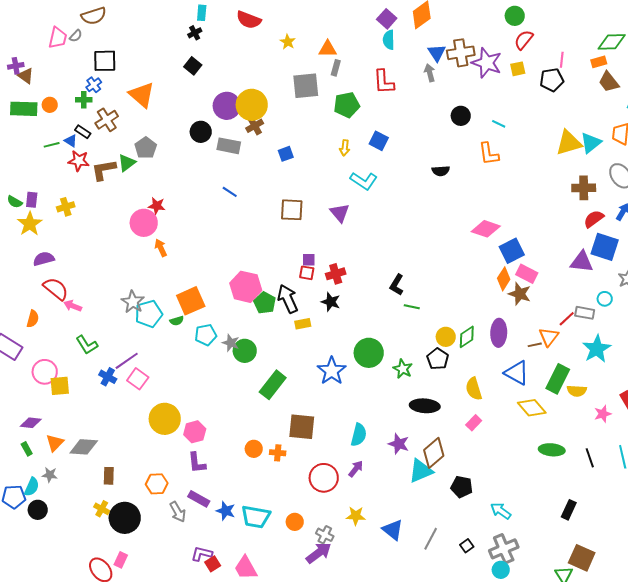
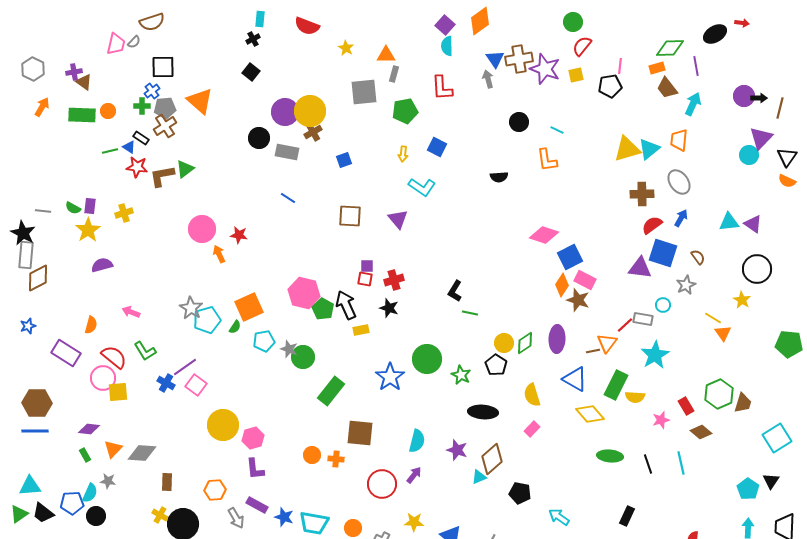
gray pentagon: (146, 148) -> (165, 108), moved, turned 30
red star: (157, 206) -> (239, 235), moved
red semicircle: (56, 289) -> (114, 357), moved
green semicircle: (177, 321) -> (235, 327), turned -40
cyan triangle: (421, 471) -> (479, 477), size x0.6

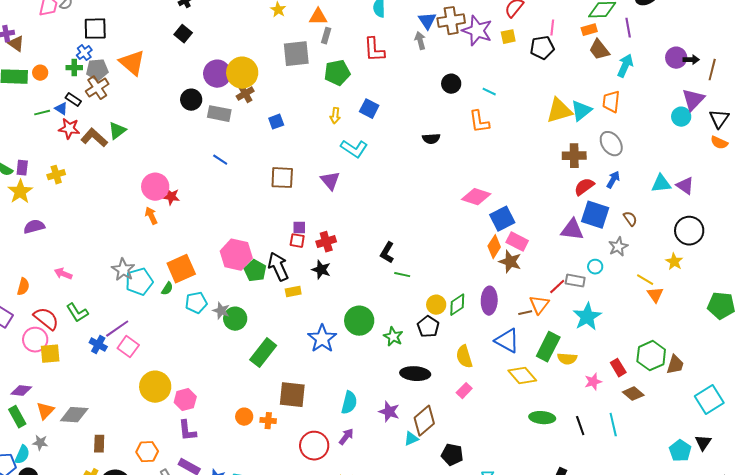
brown L-shape: (162, 176) -> (94, 138), turned 52
pink circle: (202, 229) -> (155, 187), moved
green rectangle: (85, 455) -> (17, 417), size x1.5

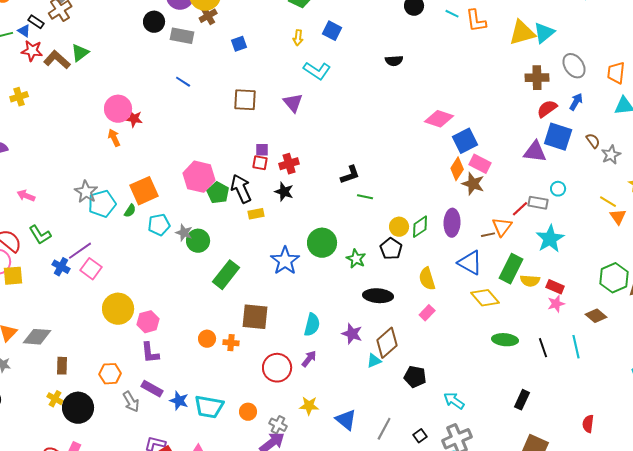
orange trapezoid: (611, 102) -> (616, 73), moved
orange L-shape: (479, 122) -> (476, 21), moved
gray star: (618, 247) -> (611, 155), moved
black L-shape: (387, 253) -> (350, 175), turned -140
red rectangle: (618, 368) -> (555, 287), moved, turned -36

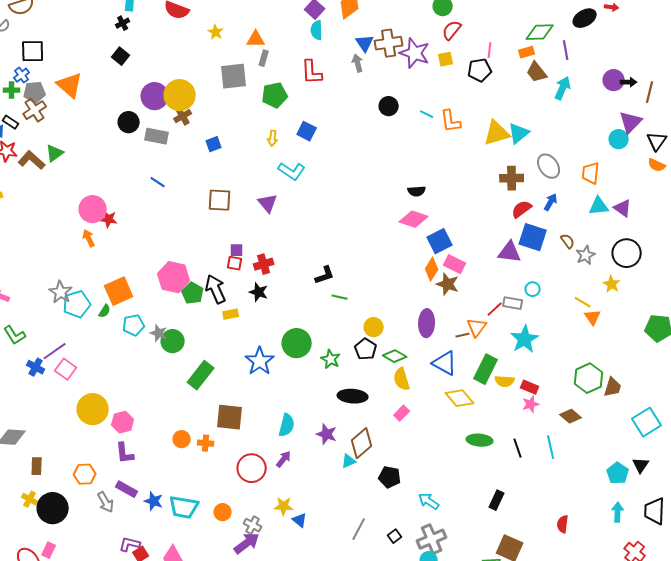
black semicircle: (394, 61) -> (417, 191), moved
green diamond: (420, 227) -> (395, 356), moved, turned 65
blue triangle: (346, 420) -> (300, 520), moved, size x0.7

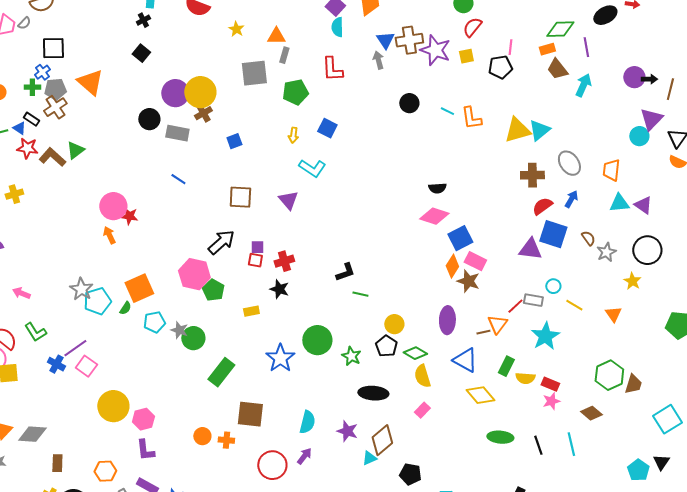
black arrow: (216, 289) -> (221, 242), moved, turned 72
yellow line: (583, 302) -> (574, 305), moved
green rectangle: (486, 369) -> (506, 366), size x0.7

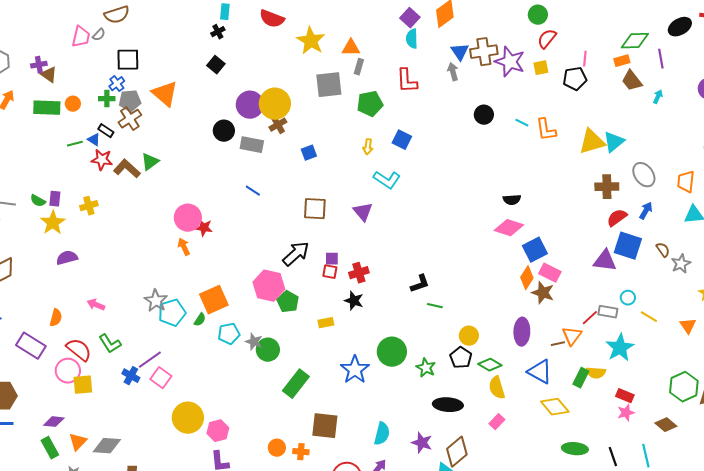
yellow star: (236, 29) -> (311, 41), size x1.8
cyan arrow: (583, 85) -> (658, 97), size x0.6
yellow semicircle: (525, 378) -> (596, 373), moved

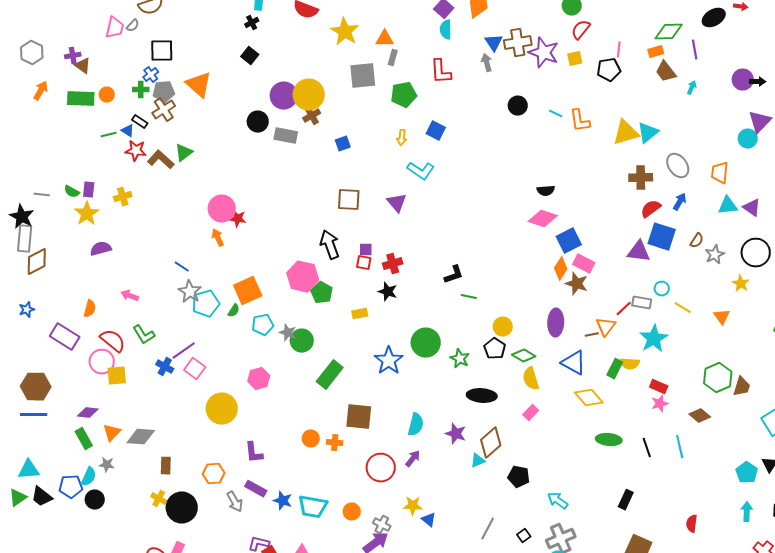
blue line: (253, 191) -> (182, 267), moved
brown semicircle: (663, 250) -> (697, 241), turned 70
black arrow: (296, 254) -> (330, 245), turned -68
pink hexagon: (218, 431) -> (259, 379), moved

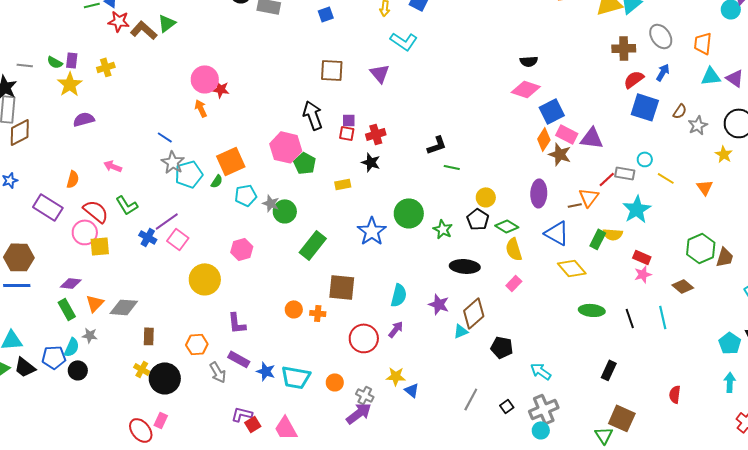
purple triangle: (639, 252) -> (592, 138), moved

